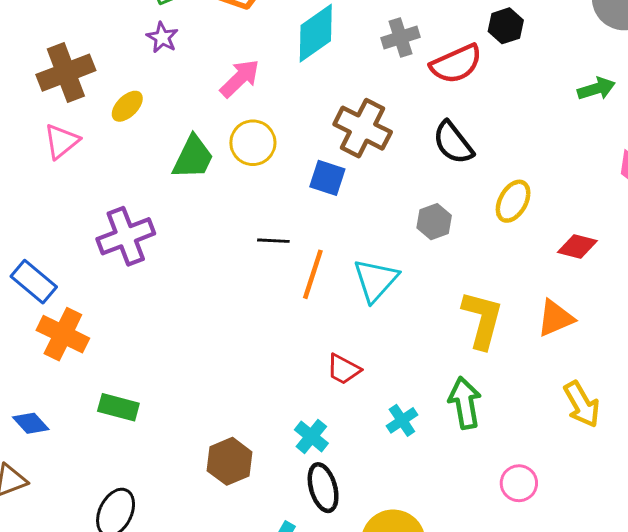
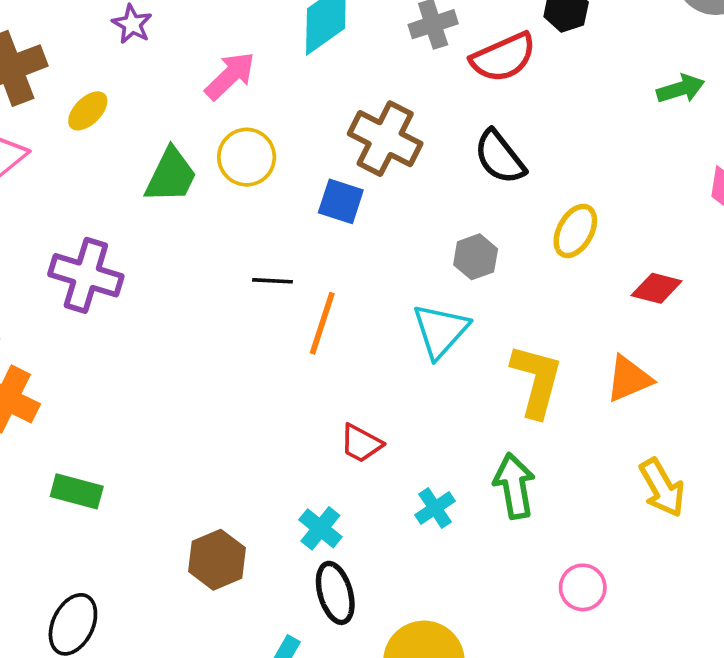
purple cross: (126, 236) -> (86, 275), turned 38
cyan triangle: (376, 280) -> (441, 331), moved

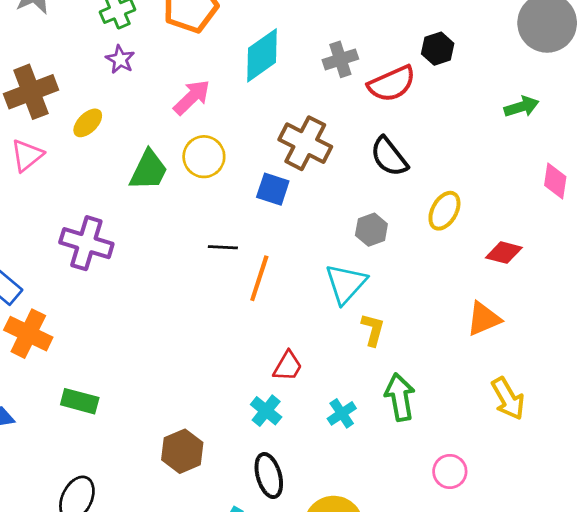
yellow L-shape: (537, 381) -> (373, 330), moved, size x0.6
red trapezoid: (361, 443) -> (288, 366), turned -88
cyan cross: (320, 528) -> (266, 411), moved

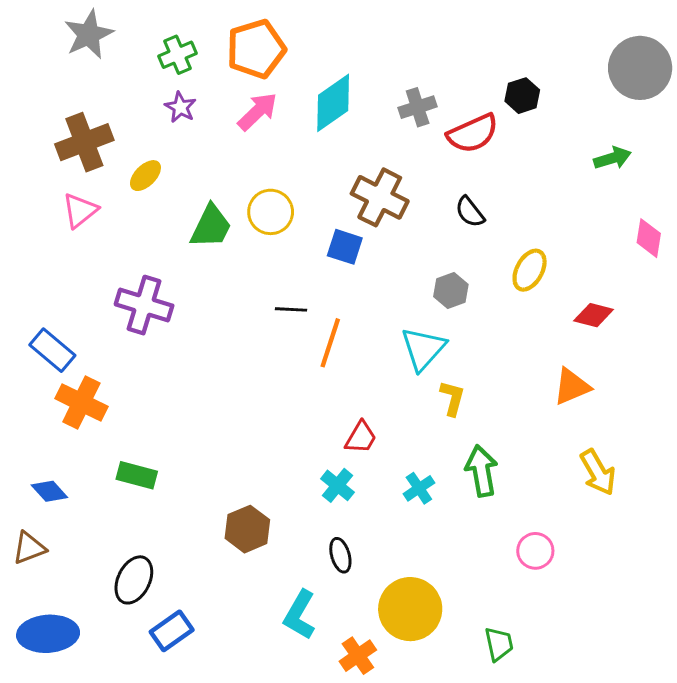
pink arrow: (192, 97) -> (257, 112), moved
black semicircle: (389, 157) -> (470, 212), size x0.7
black ellipse: (269, 476) -> (340, 555), size x0.7

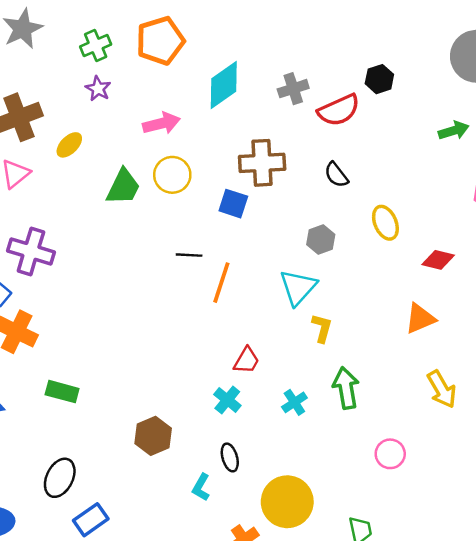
pink arrow: (257, 112) -> (161, 123), moved, turned 30
brown cross: (380, 197) -> (262, 163), turned -30
yellow ellipse: (530, 270) -> (385, 223), turned -52
purple cross: (144, 305) -> (31, 251), moved
cyan L-shape: (300, 615) -> (201, 487), moved, size x0.7

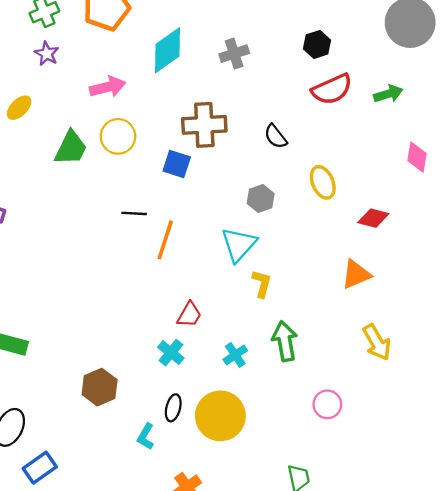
red semicircle: (339, 110) -> (332, 89), moved
black ellipse: (230, 457) -> (173, 408), turned 30
yellow circle: (287, 502) -> (220, 416), moved

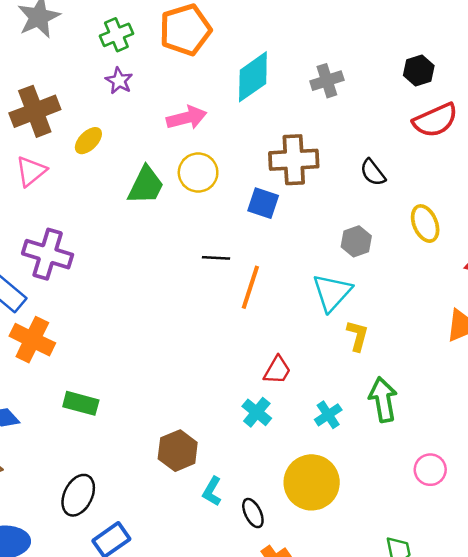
black ellipse: (173, 408) -> (253, 513), moved, turned -40
cyan L-shape: (146, 437) -> (212, 491), moved

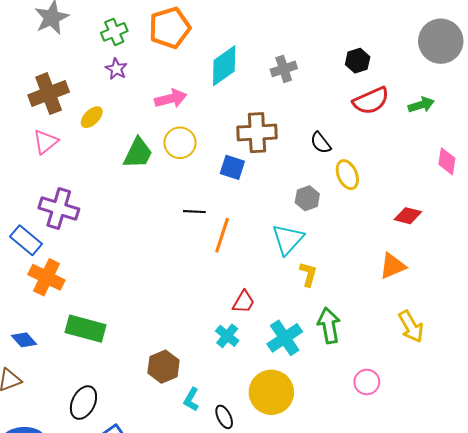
yellow ellipse: (425, 224) -> (347, 175), moved
green rectangle: (81, 403) -> (86, 329), size x1.4
cyan cross: (328, 415) -> (285, 338), size x1.6

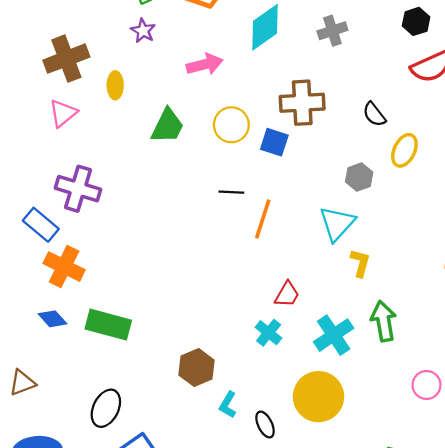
yellow ellipse: (92, 117) -> (115, 85), turned -45
yellow circle: (180, 143) -> (231, 125), moved
yellow ellipse: (347, 175) -> (404, 150), turned 48
blue diamond: (24, 340) -> (52, 319), moved

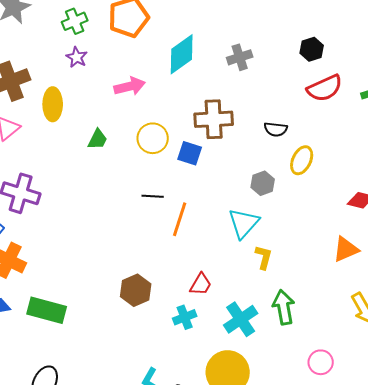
yellow ellipse: (115, 85) -> (53, 104), size x1.4
black semicircle: (374, 114) -> (276, 129), turned -45
green trapezoid: (167, 126) -> (98, 139), size x0.7
cyan cross: (269, 333) -> (185, 317), turned 30
brown hexagon: (196, 368) -> (136, 290), moved

